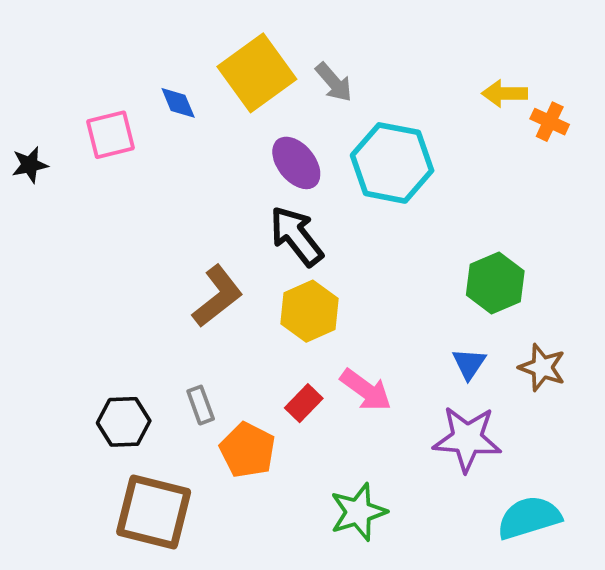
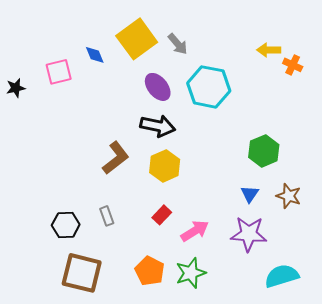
black arrow: (296, 236) -> (158, 126), turned 140
pink arrow: (366, 390) -> (195, 231), moved, turned -68
orange pentagon: (248, 450) -> (150, 271), moved

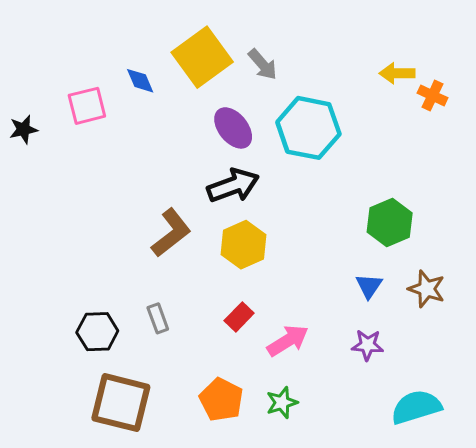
black arrow: (158, 126) -> (233, 186), turned -32
purple star: (249, 234) -> (367, 345), size x0.6
green star: (191, 273) -> (282, 403), size x0.7

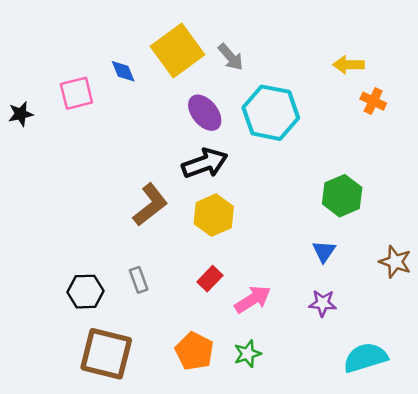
orange cross: (432, 95) -> (373, 101), moved
brown star: (427, 289) -> (395, 262), moved

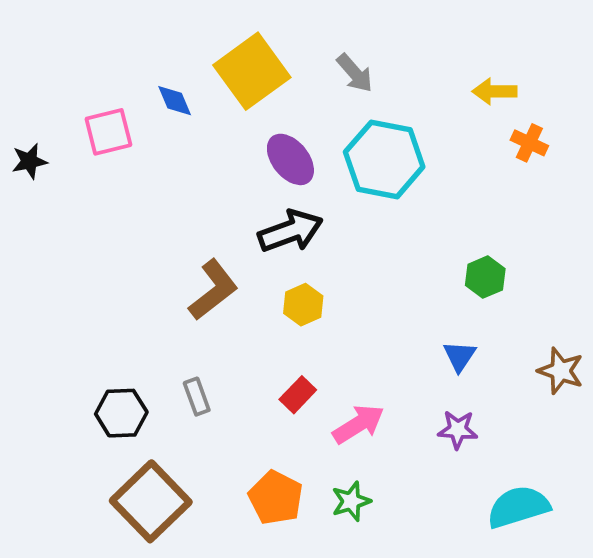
gray arrow: (231, 57) -> (355, 73), moved
green hexagon: (342, 196) -> (485, 277), size x0.7
yellow hexagon: (214, 215) -> (303, 305), size x0.7
brown square: (106, 354) -> (151, 501), turned 32

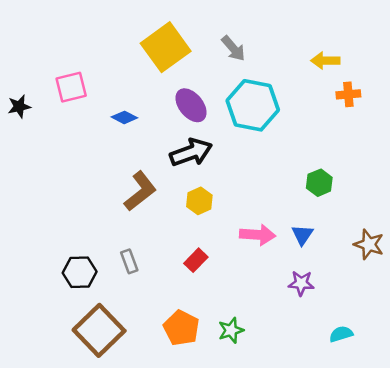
blue diamond: (175, 101) -> (124, 117), moved, turned -40
orange cross: (529, 143) -> (348, 94), turned -30
pink arrow: (358, 424) -> (258, 235), moved, turned 36
cyan semicircle: (518, 507) -> (341, 334), size x0.6

